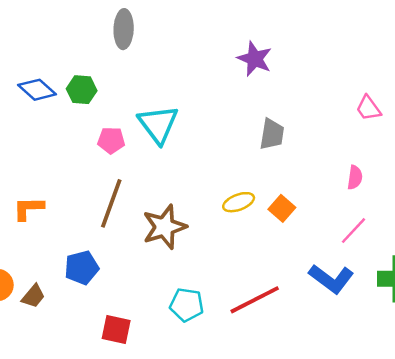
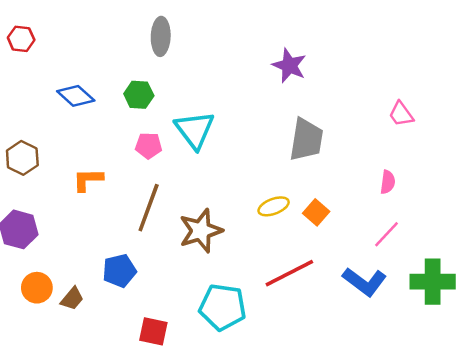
green hexagon: (82, 90) -> (139, 95), moved
gray trapezoid: (272, 134) -> (306, 140), size x1.4
orange L-shape: (28, 208) -> (88, 180), moved
red line: (255, 300) -> (289, 273), moved
cyan pentagon: (187, 305) -> (223, 307), size x1.4

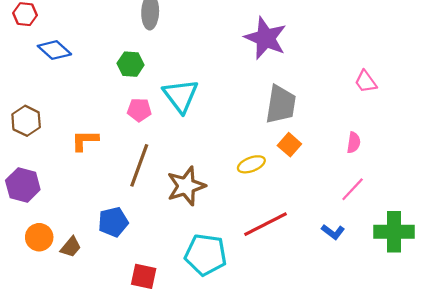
purple star: (289, 66) -> (266, 38), size x1.4
blue diamond: (76, 96) -> (54, 50), moved
orange square: (316, 212) -> (289, 145), moved
blue L-shape: (365, 282) -> (333, 232), size x0.6

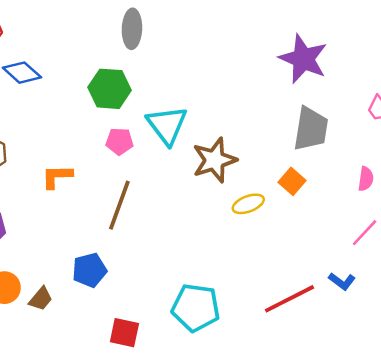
purple star: (266, 38) -> (303, 59), moved
green hexagon: (131, 64) -> (109, 89), size x1.4
gray trapezoid: (281, 104) -> (311, 129), moved
brown star: (186, 186) -> (214, 160), moved
red line: (266, 224) -> (289, 299), moved

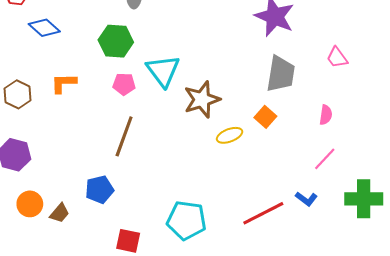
orange L-shape: (57, 176) -> (64, 83), moved

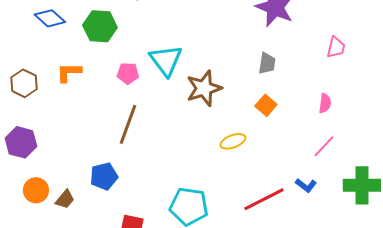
green hexagon: (116, 41) -> (100, 26), moved
pink trapezoid: (337, 57) -> (336, 47), turned -130
gray trapezoid: (281, 74) -> (267, 63), moved, size x0.6
yellow ellipse: (230, 135) -> (233, 141), moved

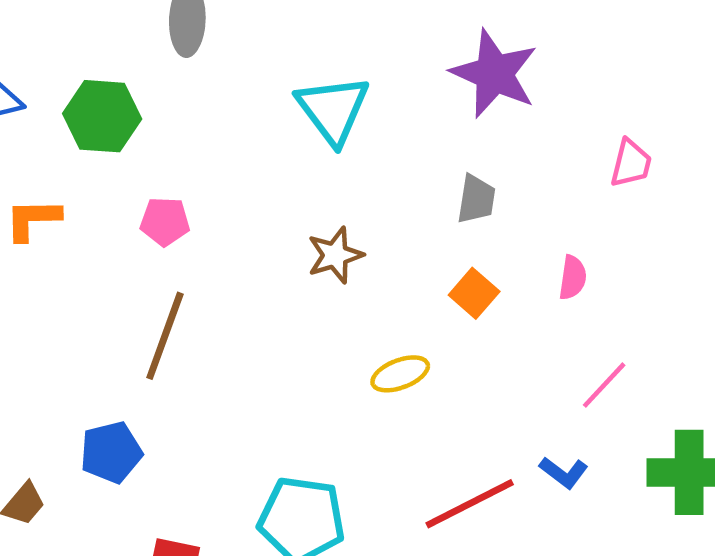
cyan triangle: (166, 60) -> (333, 109), moved
brown star: (204, 88) -> (335, 255), size x0.7
pink semicircle: (325, 103) -> (573, 278), moved

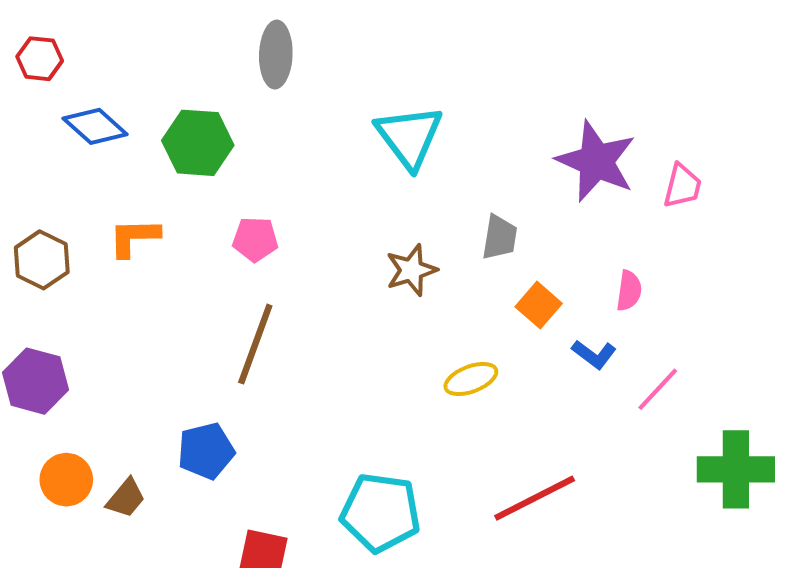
purple star: (494, 74) -> (596, 161), moved
gray trapezoid: (476, 199) -> (500, 237), moved
blue L-shape: (564, 472) -> (594, 354), moved

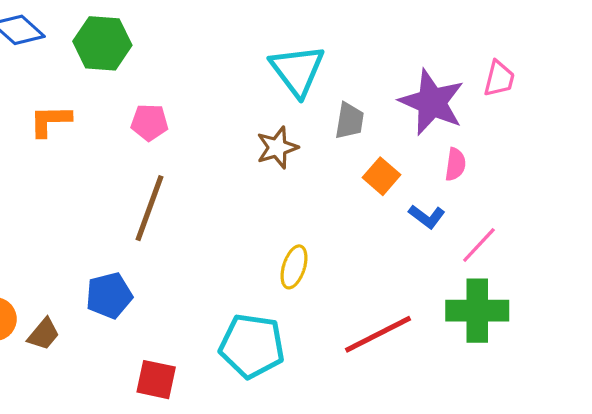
cyan triangle: (409, 137) -> (297, 70), moved
purple star: (596, 161) -> (432, 102), moved
yellow ellipse: (471, 379) -> (294, 267), moved, turned -51
green cross: (736, 469) -> (477, 311), moved

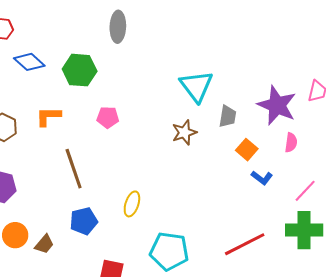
brown line: (149, 208) -> (74, 169), moved, turned -39
blue L-shape: (427, 216) -> (262, 178), moved
yellow ellipse: (294, 267) -> (132, 204), moved

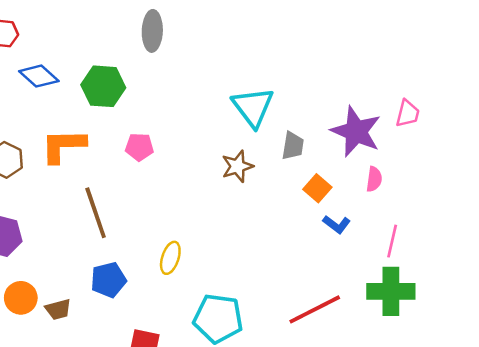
orange L-shape: (48, 116) -> (63, 146), size x1.4
pink line: (305, 191) -> (392, 241), turned -30
brown trapezoid: (44, 244) -> (58, 309), turned 35

